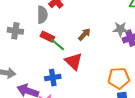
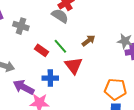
gray semicircle: (42, 15) -> (60, 16), moved, turned -66
red rectangle: (47, 37) -> (41, 50), moved

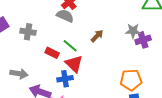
red triangle: (73, 66) -> (74, 64), moved

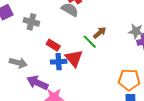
green line: (70, 46) -> (90, 42), moved
blue cross: (65, 79) -> (59, 62), moved

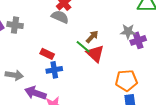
gray cross: (31, 22) -> (15, 25), moved
red triangle: (74, 58) -> (95, 54), moved

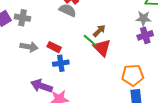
gray star: (128, 31) -> (143, 18), moved
gray arrow: (14, 75) -> (29, 47), moved

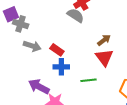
gray cross: (22, 18) -> (21, 24), moved
green line: (90, 41) -> (89, 80), moved, turned -56

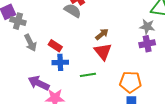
gray arrow: (32, 46) -> (30, 43), turned 48

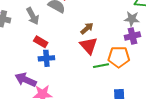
gray arrow: (30, 43) -> (33, 16), moved
green line: (88, 75) -> (101, 66), moved
orange pentagon: (130, 82) -> (119, 57), moved

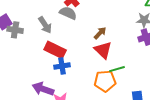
red rectangle: (41, 42) -> (55, 50), size x1.5
orange pentagon: (119, 57) -> (105, 81), moved

